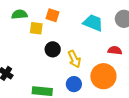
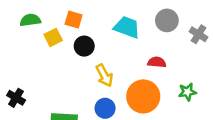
yellow square: (36, 28) -> (53, 37), turned -32
black circle: (53, 49) -> (84, 46), moved

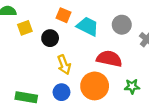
orange square: (74, 20) -> (64, 15), moved
red semicircle: (157, 62) -> (109, 59), size x1.6

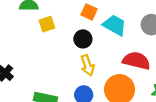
black circle: (50, 38) -> (83, 39), moved

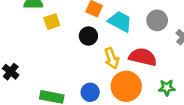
yellow arrow: (88, 65) -> (112, 58), moved

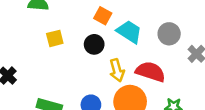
yellow square: (52, 22) -> (55, 38), moved

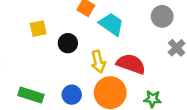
gray circle: (169, 34) -> (162, 16), moved
black circle: (94, 44) -> (68, 43), moved

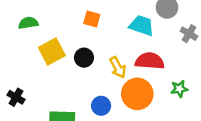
cyan trapezoid: (111, 24) -> (142, 26), moved
yellow square: (38, 29) -> (52, 51), size x1.5

